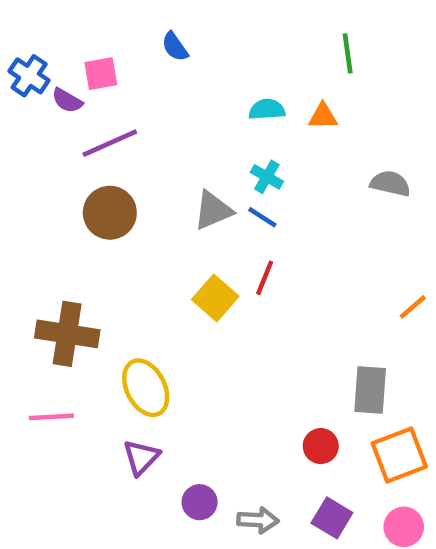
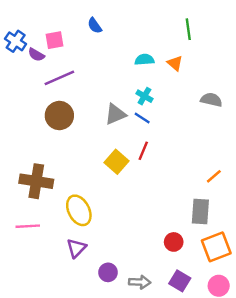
orange triangle: (323, 116) -> (175, 63), turned 42
orange line: (413, 307) -> (214, 176), moved

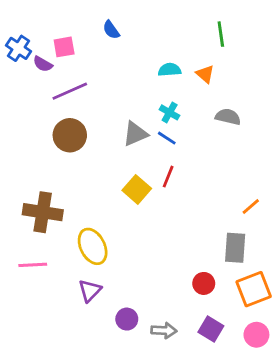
gray semicircle: (211, 100) -> (228, 117), moved

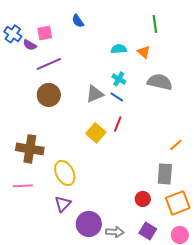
gray semicircle: (228, 117) -> (160, 82), size x1.4
purple circle: (127, 319) -> (89, 224), size x1.6

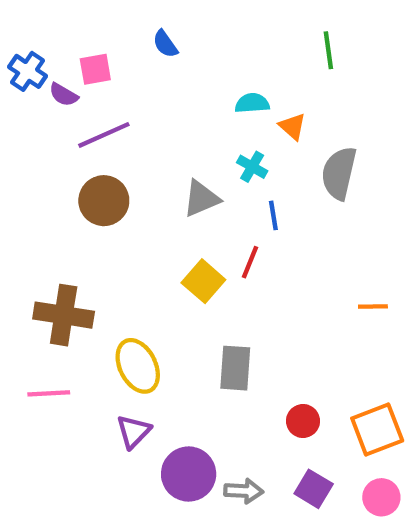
orange triangle: (144, 52) -> (292, 126), moved
gray semicircle: (160, 82) -> (339, 173), turned -90
blue line: (117, 97) -> (273, 215), moved, turned 48
orange line: (176, 145) -> (373, 307), turned 40
gray rectangle: (165, 174) -> (235, 368), moved

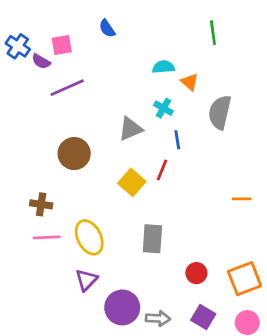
brown circle: (104, 201) -> (74, 154), moved
brown cross: (64, 315) -> (41, 204), size x0.6
pink line: (49, 393) -> (47, 237), moved

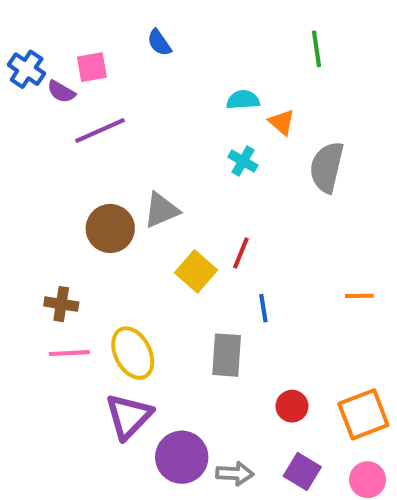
gray triangle: (130, 129) -> (161, 210), moved
blue line: (177, 140) -> (263, 308), moved
purple triangle: (86, 280) -> (129, 416), size x1.4

